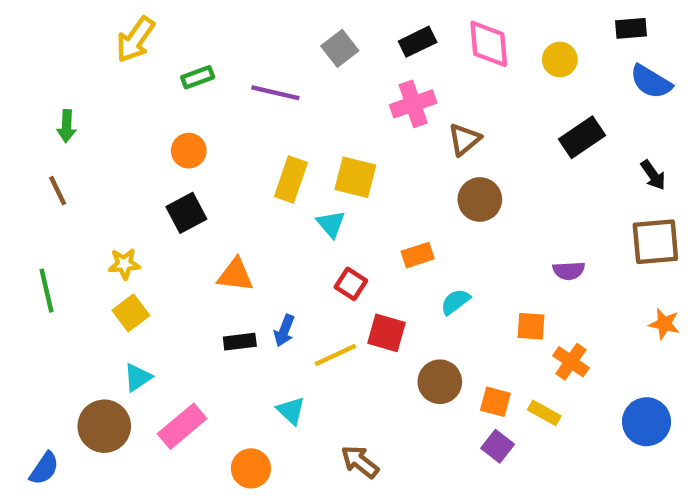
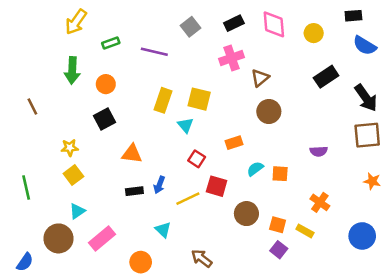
green arrow: (66, 126) -> (72, 70), moved, size x1.5
black arrow: (653, 175) -> (366, 98), size x1.6
green line: (46, 291) -> (26, 187), moved
orange square: (531, 326) -> (280, 174), moved

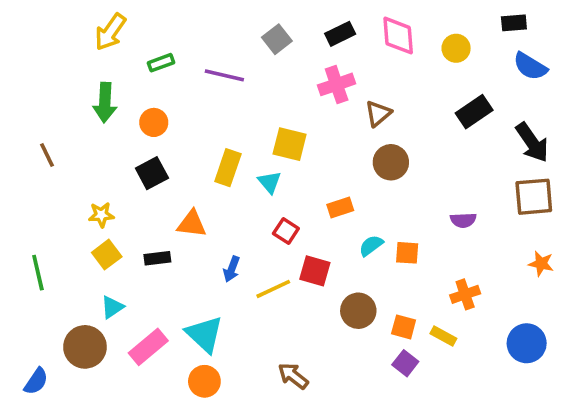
yellow rectangle: (163, 100) -> (228, 168), moved
black rectangle: (134, 191) -> (157, 258), moved
orange cross: (320, 202) -> (465, 294), turned 36
cyan triangle: (163, 230) -> (204, 334), moved, size x1.6

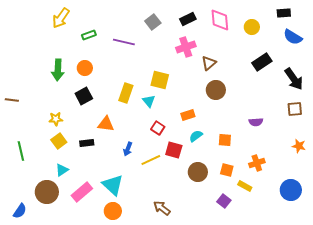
green arrow: (105, 103) -> (58, 70), moved
brown line: (47, 155) -> (12, 100), moved, turned -56
brown square: (534, 197) -> (295, 109), size x0.7
cyan semicircle: (371, 246) -> (196, 136), moved
orange square: (404, 327) -> (227, 170), moved

